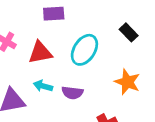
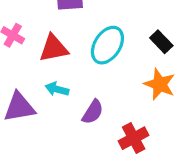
black rectangle: (129, 32) -> (161, 42), moved
purple semicircle: (72, 93) -> (93, 112), moved, turned -65

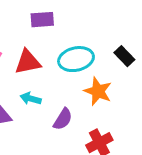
cyan ellipse: (107, 45) -> (76, 59), turned 44
orange star: (160, 84) -> (98, 91), moved

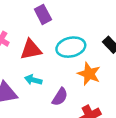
purple rectangle: (42, 20) -> (43, 14), turned 66

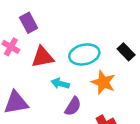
purple rectangle: (43, 14) -> (29, 23), moved
cyan arrow: (33, 80) -> (60, 84), moved

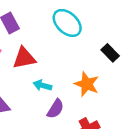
cyan ellipse: (84, 54) -> (67, 23), moved, turned 56

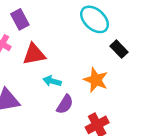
cyan ellipse: (67, 23) -> (95, 19), moved

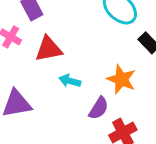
purple semicircle: (65, 104) -> (99, 108), moved

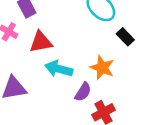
cyan arrow: (70, 81) -> (59, 69), size x1.5

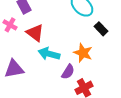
red triangle: (41, 42) -> (35, 33), turned 48

